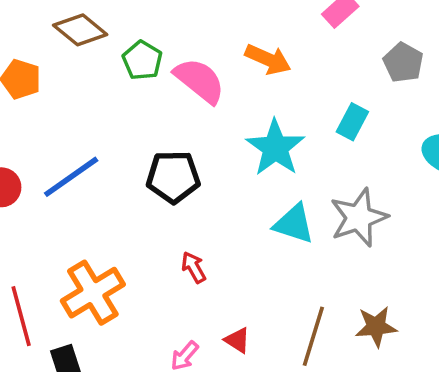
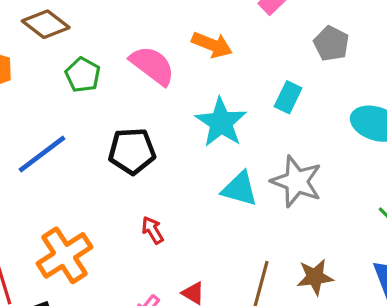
green pentagon: (142, 60) -> (83, 75), moved
gray star: (359, 218) -> (297, 181), turned -30

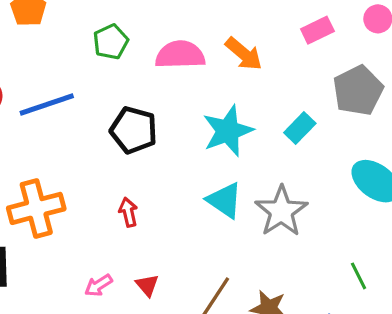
gray pentagon: (331, 44) -> (358, 90), size x1.4
pink semicircle: (152, 66) -> (180, 55), turned -57

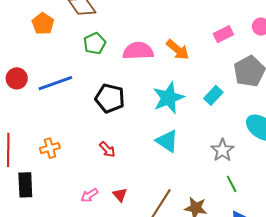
orange cross: (36, 208) -> (50, 148), size x0.6
gray star: (281, 211) -> (222, 150), moved, size x0.7
red arrow: (128, 212) -> (107, 149), turned 150
green line: (359, 276) -> (232, 184), moved

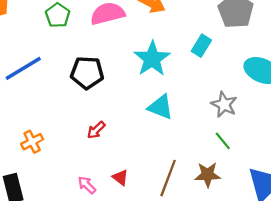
red arrow: (107, 149) -> (96, 130), turned 102
green line: (232, 184) -> (223, 141), moved
pink arrow: (89, 195) -> (87, 185), turned 90

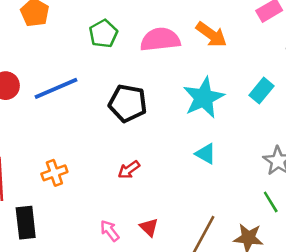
cyan triangle: (161, 107) -> (206, 154), size x0.7

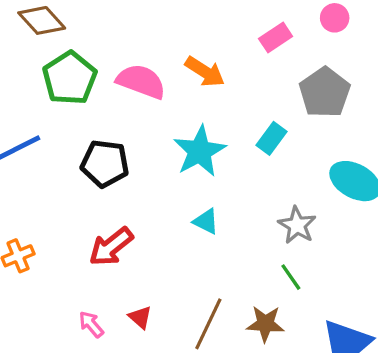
green pentagon: (103, 34) -> (70, 78), size x1.5
pink semicircle: (160, 39) -> (141, 81), turned 30
red arrow: (129, 170) -> (111, 247), size x1.6

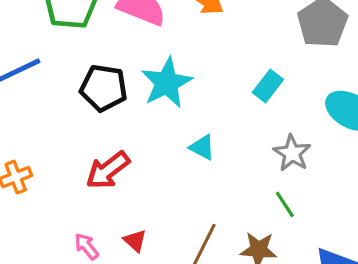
cyan rectangle: (271, 138) -> (268, 86), moved
cyan star: (200, 151) -> (167, 83), moved

